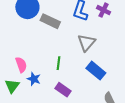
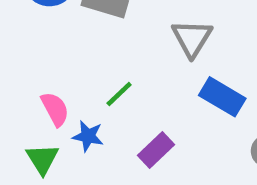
green line: (58, 63) -> (119, 94), moved, turned 48
purple rectangle: (63, 90) -> (156, 150), turned -70

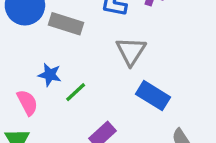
blue star: (88, 136) -> (50, 75), moved

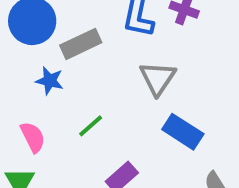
gray rectangle: (66, 24) -> (81, 44), turned -44
blue star: (50, 75) -> (50, 81), moved

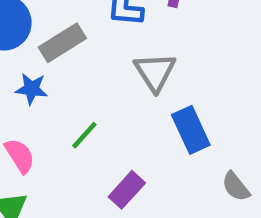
blue rectangle: (183, 132) -> (191, 130), turned 39

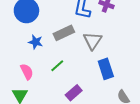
gray rectangle: (62, 43) -> (64, 33), moved

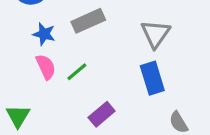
gray triangle: (93, 41) -> (155, 34), moved
pink semicircle: (27, 72) -> (46, 67), moved

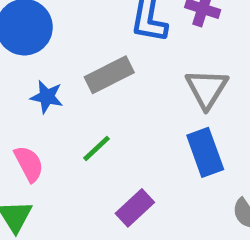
pink semicircle: (46, 67) -> (29, 164), moved

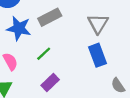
blue star: (47, 97) -> (19, 28), size x1.5
purple rectangle: (135, 208) -> (50, 83), moved

